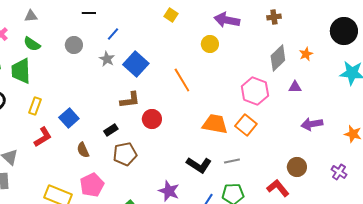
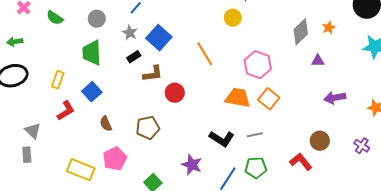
green trapezoid: (21, 71) -> (92, 53), moved
pink hexagon: (255, 91) -> (258, 65), moved
black rectangle: (111, 130) -> (134, 57), moved

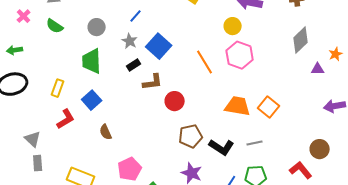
orange star: (329, 28) -> (336, 54), moved
pink hexagon: (258, 65) -> (240, 55), moved
brown pentagon: (148, 128) -> (191, 136), moved
gray rectangle: (27, 155) -> (38, 163), moved
pink pentagon: (115, 159) -> (130, 169), moved

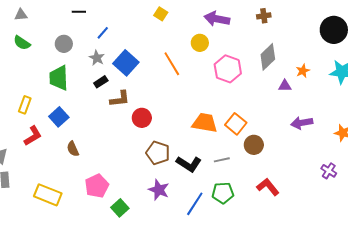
pink hexagon: (240, 55) -> (228, 69), moved
orange line: (205, 62) -> (172, 64), moved
brown pentagon: (191, 136) -> (158, 153), turned 30
brown circle: (320, 149) -> (254, 145), moved

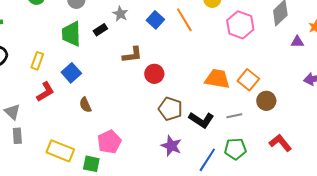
gray star: (97, 58) -> (120, 14), moved
blue square: (126, 63) -> (155, 20), moved, size x0.7
black rectangle: (101, 82) -> (100, 30), moved
green square: (120, 208) -> (91, 164), moved, turned -36

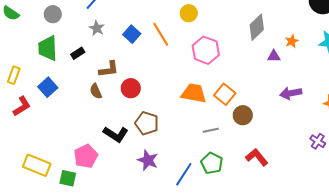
pink hexagon: (240, 25) -> (206, 50), moved
black rectangle: (100, 30) -> (78, 53), moved
brown semicircle: (85, 105) -> (96, 91), moved
black L-shape: (201, 120) -> (116, 134), moved
green pentagon: (235, 149) -> (212, 163), turned 30

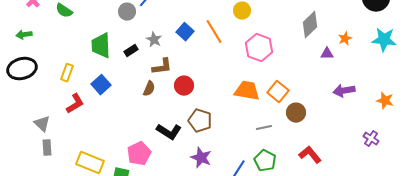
gray circle: (53, 14) -> (127, 12), moved
gray star: (97, 28) -> (154, 40), moved
brown semicircle: (96, 91) -> (149, 89), turned -133

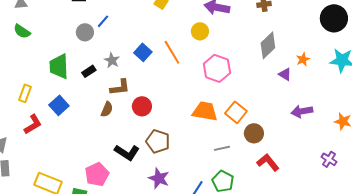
purple triangle: (327, 54) -> (285, 74), turned 32
red L-shape: (310, 155) -> (268, 162), moved

